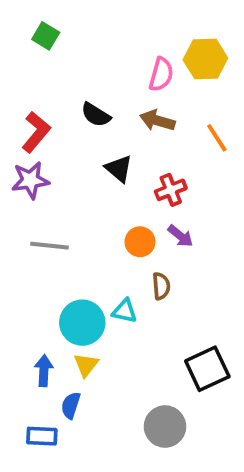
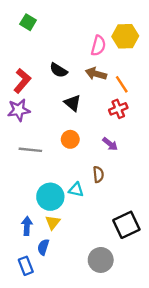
orange line: (217, 138) -> (122, 84), moved
red cross: (171, 190) -> (118, 109), moved
orange circle: (140, 242) -> (70, 139), moved
blue rectangle: (42, 436) -> (26, 266), turned 66

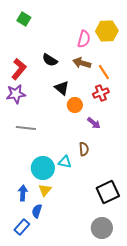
orange circle: (70, 139) -> (75, 105), moved
gray circle: (101, 260) -> (102, 228), moved
blue rectangle: (26, 266) -> (22, 227), turned 63

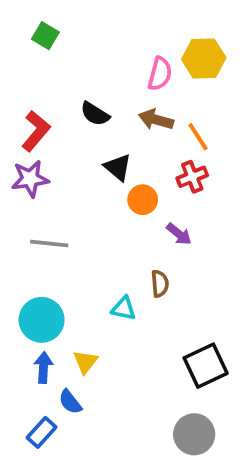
cyan circle: (43, 168) -> (42, 320), moved
blue semicircle: (37, 211) -> (70, 402), turned -56

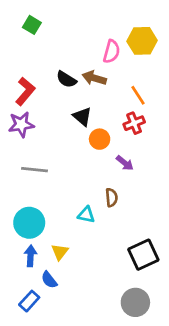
brown arrow: (156, 120) -> (94, 78), moved

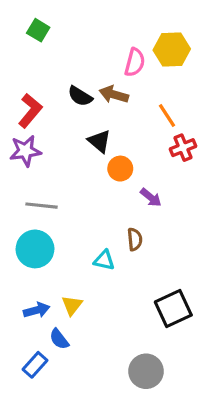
red cross: (134, 123) -> (183, 148), moved
cyan circle: (29, 223) -> (35, 249), moved
blue arrow: (31, 256) -> (37, 310), turned 72
gray circle: (135, 302) -> (146, 371), moved

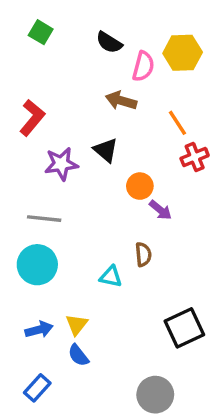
black semicircle: (80, 96) -> (109, 42), moved
purple star: (25, 151) -> (61, 164), moved
orange circle: (120, 169) -> (140, 186), moved
blue semicircle: (59, 339) -> (78, 355), moved

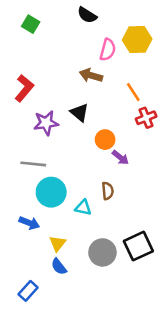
black semicircle: (109, 42) -> (87, 15), moved
cyan circle: (37, 265) -> (51, 192), moved
blue arrow: (39, 330) -> (29, 223), moved, turned 36
gray circle: (155, 395) -> (102, 252), moved

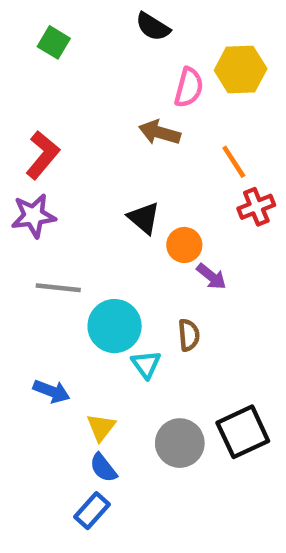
black triangle: (79, 113) -> (144, 218), moved
purple star: (46, 123) -> (34, 216), moved
cyan circle: (51, 192) -> (115, 326), moved
cyan triangle: (83, 208) -> (146, 364), turned 42
blue rectangle: (28, 291) -> (92, 511), moved

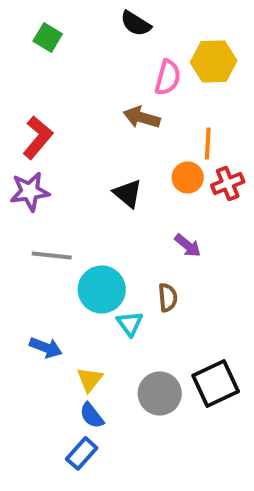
orange line: (234, 162) -> (208, 144), turned 36
orange circle: (184, 245) -> (188, 178), moved

